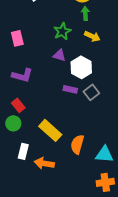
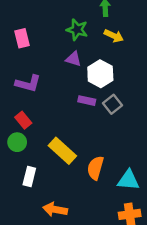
green star: (62, 31) -> (77, 30), turned -30
orange arrow: (44, 163) -> (55, 209), moved

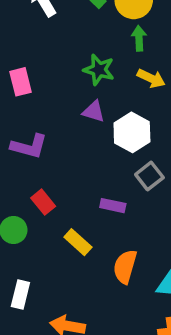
purple rectangle: (87, 101) -> (113, 206), moved
red rectangle: (23, 120) -> (43, 202), moved
yellow rectangle: (62, 151) -> (78, 242), size x0.7
white rectangle: (29, 176) -> (20, 294), moved

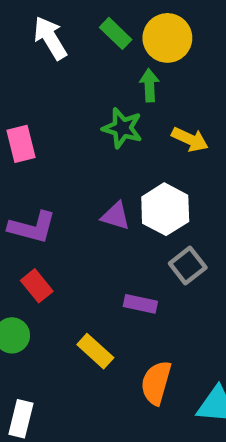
green arrow: (139, 38) -> (149, 85), moved
purple triangle: (94, 111) -> (116, 216), moved
red rectangle: (43, 202) -> (37, 286), moved

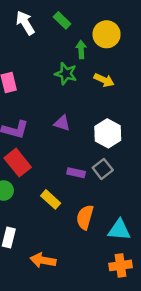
yellow circle: (167, 38) -> (107, 34), moved
white hexagon: (165, 209) -> (108, 133), moved
gray square: (188, 266) -> (103, 169), moved
red rectangle: (37, 286) -> (18, 163), size x1.5

